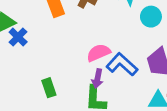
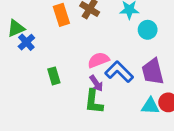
purple arrow: (97, 79) -> (96, 83), turned -49
green rectangle: (49, 88) -> (54, 76), moved

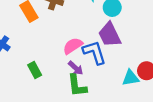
blue L-shape: (119, 72) -> (94, 52), turned 40
purple trapezoid: (153, 72) -> (110, 35), moved

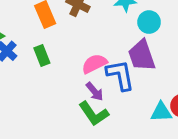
green rectangle: (35, 70) -> (42, 56), moved
green L-shape: (77, 86) -> (94, 114), turned -35

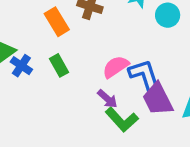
purple trapezoid: (142, 55) -> (158, 99), moved
purple arrow: (95, 92) -> (107, 99), moved

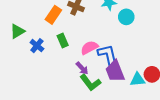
orange rectangle: (57, 22) -> (53, 15), turned 60
green rectangle: (59, 65) -> (63, 40), moved
blue cross: (21, 66) -> (37, 46), moved

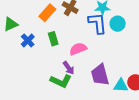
blue L-shape: (108, 55) -> (97, 23), moved
green L-shape: (90, 83) -> (61, 81), moved, turned -35

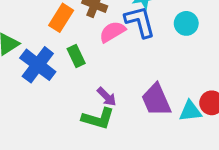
cyan circle: (118, 24) -> (186, 23), moved
blue cross: (28, 41) -> (38, 65), size x1.6
pink semicircle: (78, 49) -> (112, 32), moved

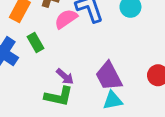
cyan triangle: (190, 111) -> (113, 100), moved

